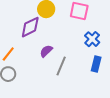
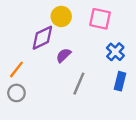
purple semicircle: (46, 51) -> (64, 55), moved

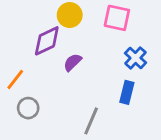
blue rectangle: (120, 81) -> (127, 92), moved
gray line: (79, 84) -> (91, 121), moved
gray circle: (16, 93) -> (28, 108), moved

